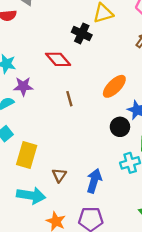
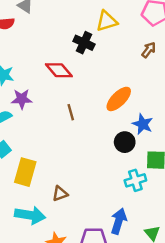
brown triangle: (59, 175) -> (60, 194), turned 35
blue arrow: (94, 181) -> (119, 221), moved

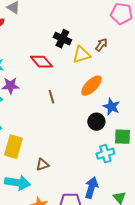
yellow triangle: (107, 21) -> (81, 55), moved
brown arrow: (149, 50) -> (101, 45), moved

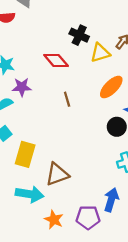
brown triangle: (42, 165) -> (57, 174), size x1.6

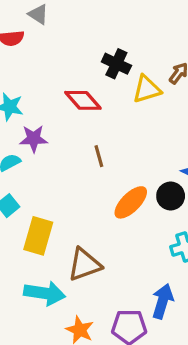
orange ellipse: (111, 87) -> (131, 202), moved

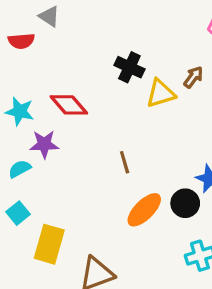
red diamond: (83, 100) -> (69, 105), moved
brown line: (99, 156) -> (125, 162), moved

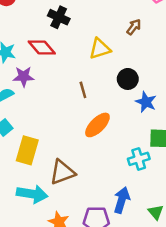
black cross: (129, 67) -> (59, 17), moved
yellow triangle: (161, 93) -> (100, 49), moved
black circle: (185, 203) -> (128, 79), moved

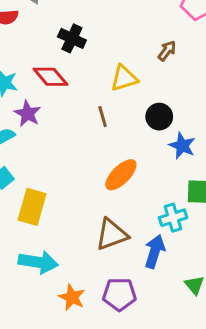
purple star: (24, 77) -> (27, 114), turned 30
brown line: (83, 90) -> (103, 117), moved
brown triangle: (62, 172) -> (112, 235), moved
blue arrow: (122, 200) -> (155, 251), moved

